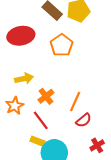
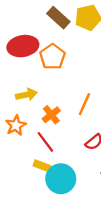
orange pentagon: (62, 45) -> (52, 57), moved
orange line: (75, 102) -> (84, 104), moved

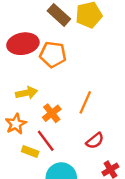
orange pentagon: (52, 57) -> (53, 54), turned -30
yellow rectangle: (42, 166) -> (30, 152), moved

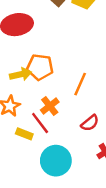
orange pentagon: (53, 54) -> (40, 67), moved
orange cross: (52, 113) -> (50, 106), moved

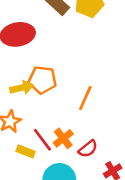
orange cross: (50, 106) -> (63, 138), moved
red semicircle: (90, 123) -> (88, 149), moved

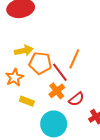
orange pentagon: (42, 80) -> (40, 63), moved
red line: (42, 140) -> (60, 72), moved

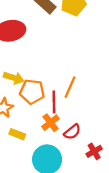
yellow arrow: (24, 51) -> (14, 78), turned 30
red line: (60, 72) -> (54, 102), turned 36

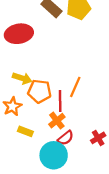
red semicircle: (72, 132) -> (66, 138), moved
red cross: (94, 151) -> (98, 138), moved

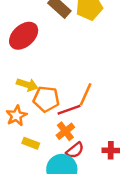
red ellipse: (19, 34) -> (24, 36), turned -32
red line: (60, 101) -> (69, 110), turned 72
red cross: (98, 138) -> (111, 150), turned 32

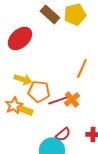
orange line: (86, 94) -> (82, 68), moved
orange cross: (65, 131) -> (72, 99), moved
yellow rectangle: (31, 143) -> (26, 110), moved

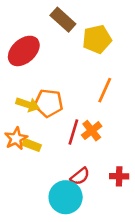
yellow pentagon: (75, 14) -> (97, 39), moved
orange pentagon: (39, 91) -> (49, 103), moved
red line: (58, 100) -> (73, 132), turned -54

